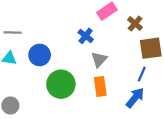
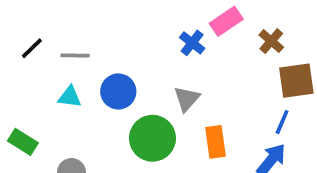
blue cross: (86, 36) -> (192, 43), moved
gray triangle: (99, 59) -> (187, 99), moved

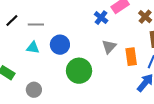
gray triangle: (187, 99) -> (109, 47), moved
orange rectangle: (215, 142) -> (131, 57), moved

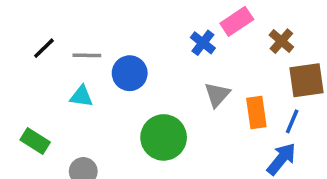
blue circle: (60, 45) -> (130, 73), moved

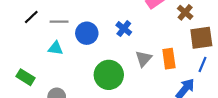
blue cross: (203, 43) -> (124, 29), moved
gray triangle: (217, 95) -> (143, 59), moved
blue line: (292, 121) -> (203, 64), moved

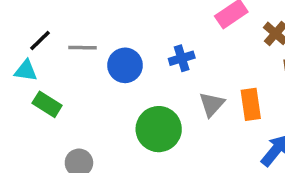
blue cross: (124, 29) -> (182, 58), turned 35
cyan triangle: (56, 48) -> (26, 71), moved
green rectangle: (25, 77) -> (47, 104), moved

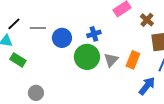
orange rectangle: (251, 104) -> (133, 60), turned 30
green circle: (159, 129) -> (87, 57), moved

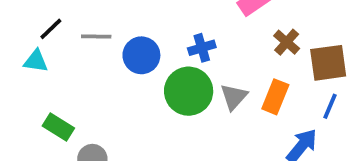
brown cross: (147, 20) -> (287, 42), moved
green rectangle: (18, 60) -> (58, 127), moved

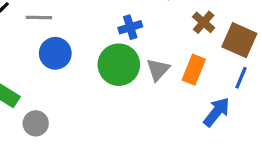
blue circle: (141, 55) -> (55, 53), moved
brown square: (328, 63) -> (239, 40), turned 32

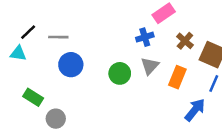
blue cross: (130, 27) -> (145, 37), moved
green circle: (119, 65) -> (120, 73), size x0.7
gray triangle: (158, 70) -> (150, 66), moved

